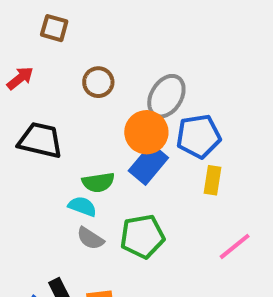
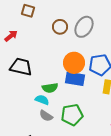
brown circle: (98, 82) -> (60, 27), moved
gray ellipse: (166, 96) -> (84, 27), moved
blue rectangle: (148, 164) -> (75, 79), turned 60

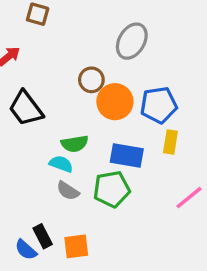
brown circle: (60, 27) -> (91, 80), moved
black trapezoid: (21, 67) -> (26, 108), turned -140
blue rectangle: (75, 79) -> (127, 156), moved

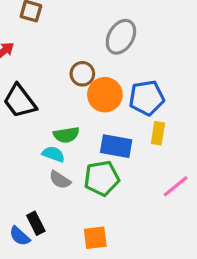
orange square: (76, 246) -> (95, 238), moved

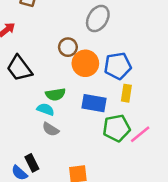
green pentagon: (102, 178) -> (116, 128), moved

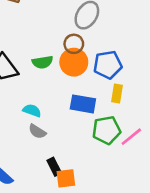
brown circle: (68, 47) -> (74, 44), moved
green semicircle: (55, 94) -> (42, 62), moved
black rectangle: (32, 163) -> (54, 167), moved

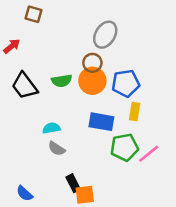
cyan semicircle: (32, 111) -> (51, 128), turned -30

